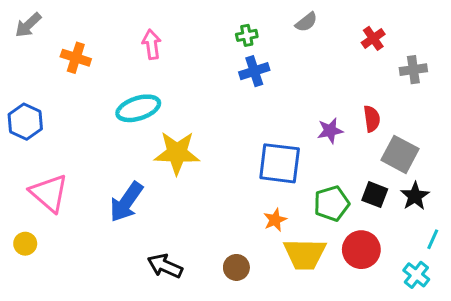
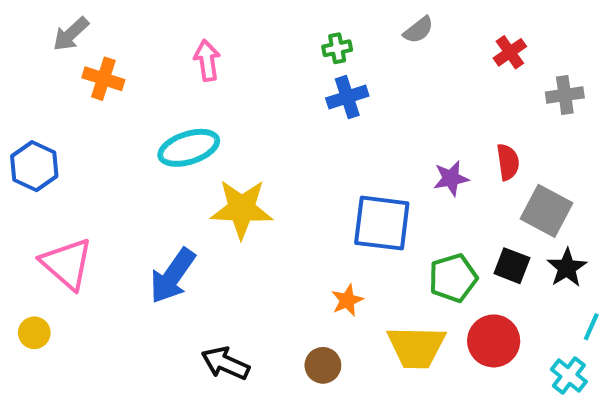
gray arrow: (28, 25) -> (71, 34), moved
orange star: (275, 220) -> (347, 300), moved

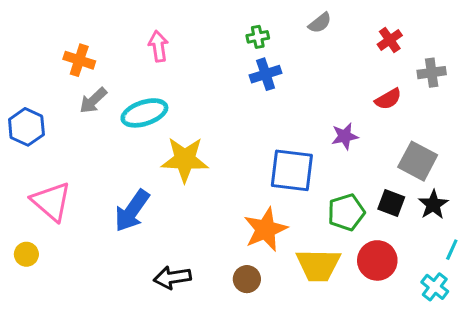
gray arrow: (71, 34) -> (93, 101), moved
red semicircle: (508, 162) -> (388, 99), moved, turned 68
orange star: (347, 300) -> (266, 229), size x1.8
black arrow: (225, 363) -> (172, 278), turned -33

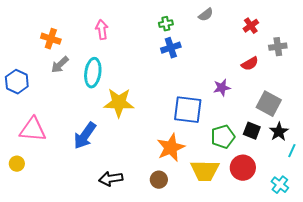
cyan ellipse: (144, 113) -> (93, 73), turned -64
pink triangle: (51, 201) -> (33, 130), turned -36
cyan line: (452, 250) -> (292, 151), moved

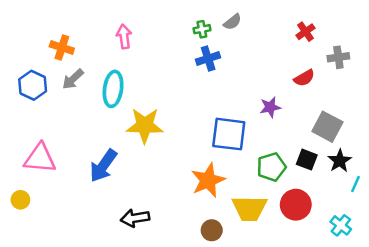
gray semicircle: (206, 15) -> (232, 22), moved
blue hexagon: (17, 82) -> (33, 85), moved
brown circle: (159, 180) -> (212, 230), moved

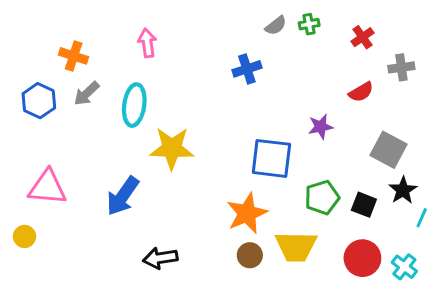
green cross: (202, 29) -> (309, 24), moved
black square: (307, 160) -> (364, 205), moved
red circle: (296, 205) -> (362, 258), moved
brown circle: (212, 230) -> (250, 255), moved

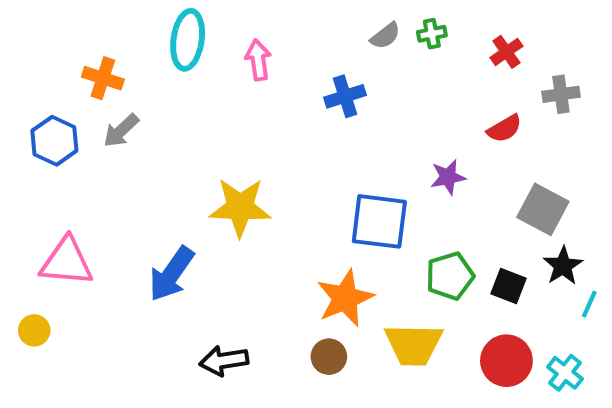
pink arrow: (147, 43) -> (258, 60), moved
cyan ellipse: (134, 105) -> (188, 40), moved
brown circle: (250, 255) -> (329, 357), moved

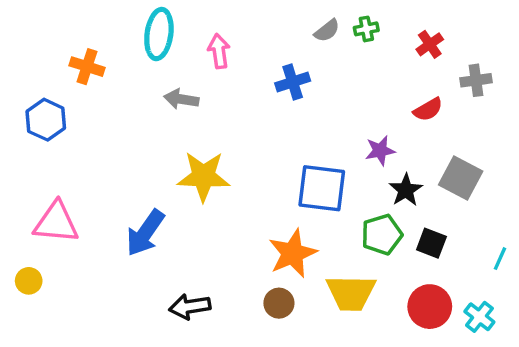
gray arrow: (121, 131) -> (181, 99), moved, turned 52
black star: (563, 266) -> (406, 190), moved

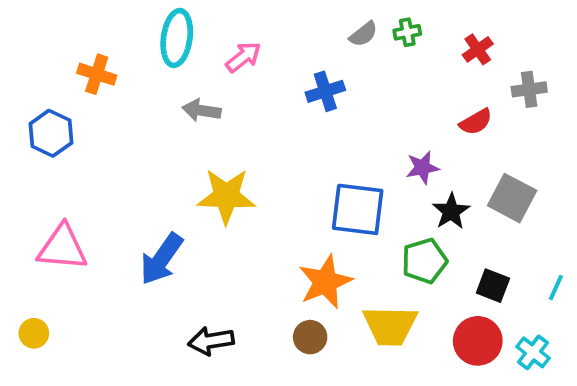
pink arrow: (219, 51) -> (243, 57), turned 60
black square: (431, 243) -> (493, 286), moved
yellow circle: (29, 281) -> (34, 333), moved

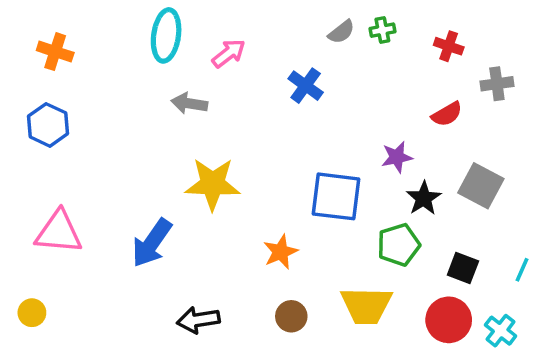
red cross: (478, 49) -> (449, 46), turned -36
orange cross: (97, 74) -> (55, 52), moved
blue cross: (325, 91) -> (306, 86), turned -36
orange star: (325, 282) -> (281, 252), moved, size x0.7

